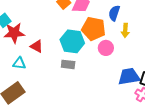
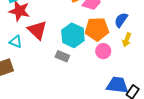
orange pentagon: (94, 29) -> (97, 29), turned -30
red triangle: (37, 46) -> (37, 30), size x1.5

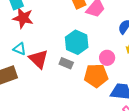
orange pentagon: (97, 29) -> (96, 76), moved
red triangle: (37, 30) -> (39, 59), moved

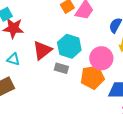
pink circle: (107, 58) -> (101, 58), size x1.5
red triangle: (39, 59) -> (42, 50), moved, turned 45

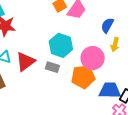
red triangle: (42, 50) -> (25, 61), moved

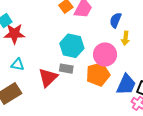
red triangle: (25, 61) -> (48, 77), moved
blue trapezoid: (110, 90) -> (126, 84), turned 120

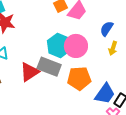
pink circle: (105, 54) -> (76, 46), moved
gray rectangle: (66, 69) -> (49, 67), size x1.6

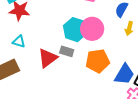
gray rectangle: (49, 67) -> (67, 51), size x0.6

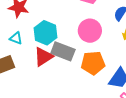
cyan hexagon: (75, 30) -> (46, 33), moved
gray rectangle: (67, 51) -> (63, 51), size x1.6

